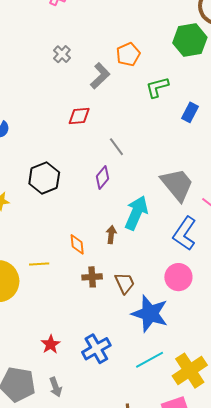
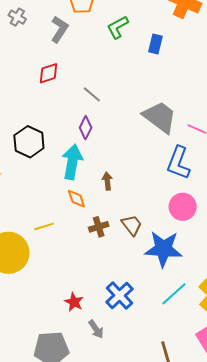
cyan arrow: (136, 213) -> (72, 162), moved
gray arrow: (56, 387) -> (96, 329), moved

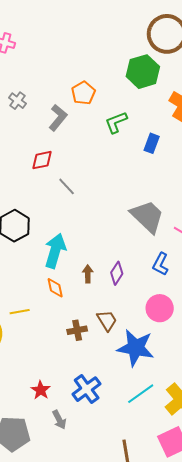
gray line: (92, 94) -> (67, 186), moved
purple diamond: (86, 128) -> (117, 273), moved
blue L-shape: (178, 163) -> (161, 264), size x0.7
brown cross: (99, 227) -> (77, 330), moved

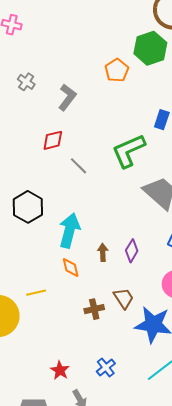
orange pentagon: (83, 93) -> (117, 70), moved
green L-shape: (116, 122) -> (129, 151), moved, size x1.5
blue cross: (87, 389) -> (106, 367), size x0.7

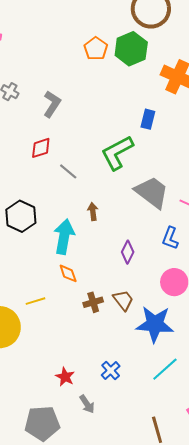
orange pentagon: (117, 70) -> (96, 49), moved
brown arrow: (103, 252) -> (93, 211), moved
brown cross: (94, 309) -> (93, 302), moved

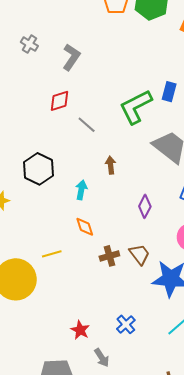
blue rectangle: (148, 119) -> (169, 92), moved
cyan arrow: (64, 237) -> (81, 190), size x0.6

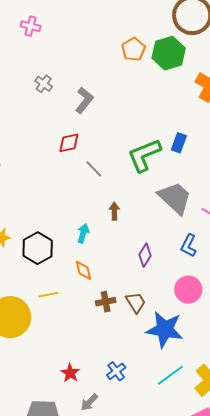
black hexagon: (39, 169) -> (38, 248), moved
gray arrow: (102, 358) -> (89, 402), turned 72

